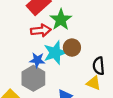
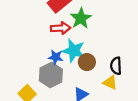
brown circle: (72, 48) -> (87, 62), moved
cyan star: (55, 53) -> (74, 51), turned 30

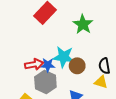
green star: (81, 18) -> (83, 24), moved
red arrow: (61, 28) -> (34, 64), moved

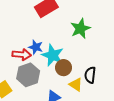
blue star: (48, 65) -> (36, 47), moved
yellow triangle: (101, 82) -> (76, 85), moved

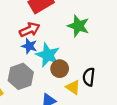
green star: (80, 29) -> (78, 26), turned -30
red arrow: (22, 55) -> (30, 30), moved, turned -30

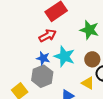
blue star: (29, 46) -> (43, 58), moved
brown circle: (60, 69) -> (92, 59), moved

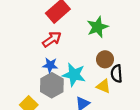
green star: (89, 30) -> (97, 27), turned -30
cyan star: (64, 56) -> (74, 75), moved

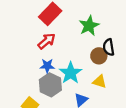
black semicircle: (117, 74) -> (109, 47), moved
cyan star: (74, 75) -> (71, 73), turned 30

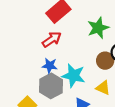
cyan star: (71, 73) -> (74, 76), turned -30

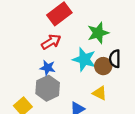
cyan star: (74, 76) -> (84, 59), moved

